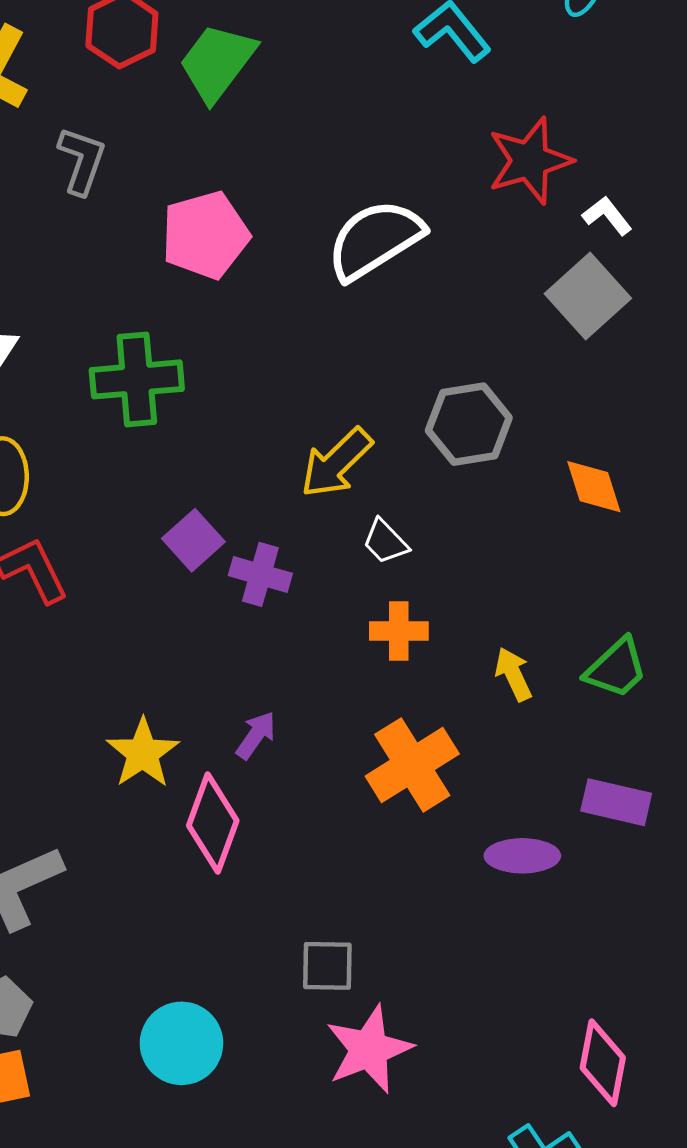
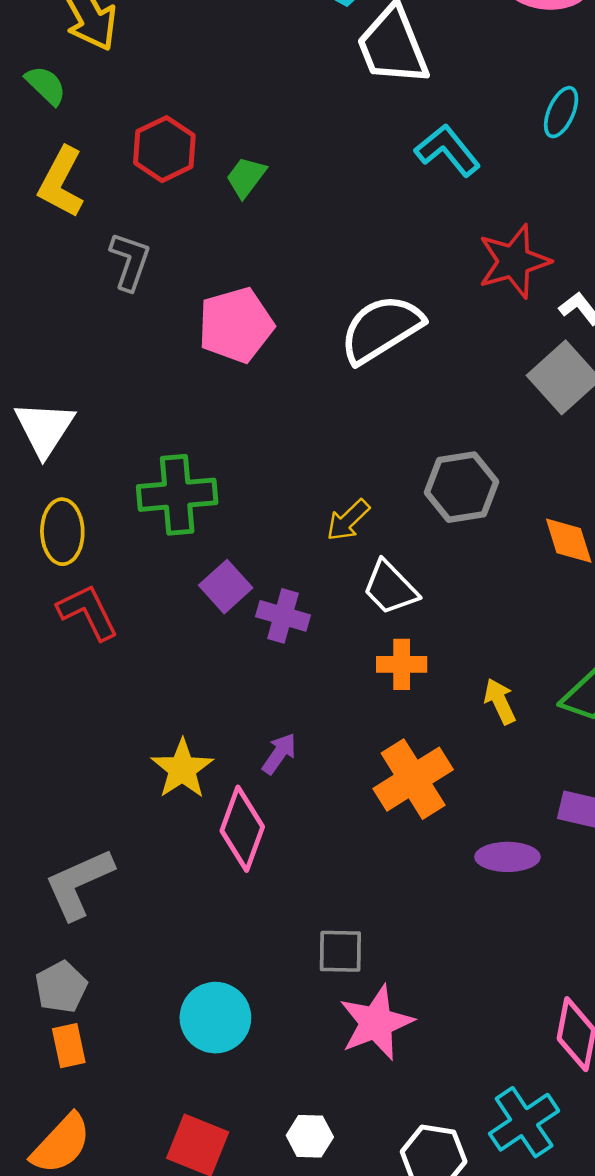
green trapezoid: (217, 62) -> (246, 177), size x0.6
green cross: (137, 379) -> (177, 495), moved
yellow arrow: (336, 463) -> (348, 520), size x0.7
white trapezoid: (385, 542) -> (390, 588), size x1.4

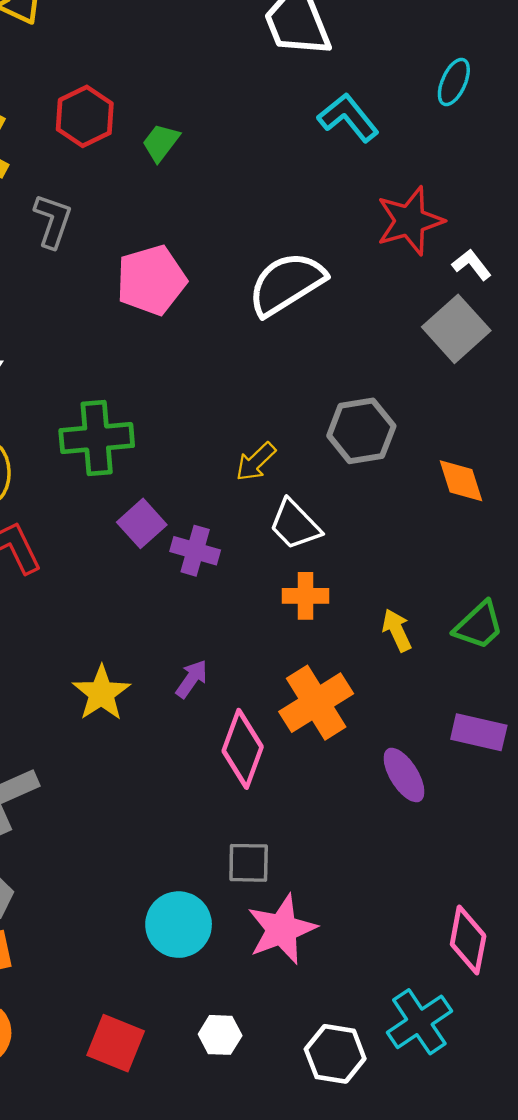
pink diamond: (242, 829) -> (243, 749), moved
purple ellipse: (507, 857) -> (404, 775), turned 58
cyan circle: (215, 1018) -> (179, 925), moved

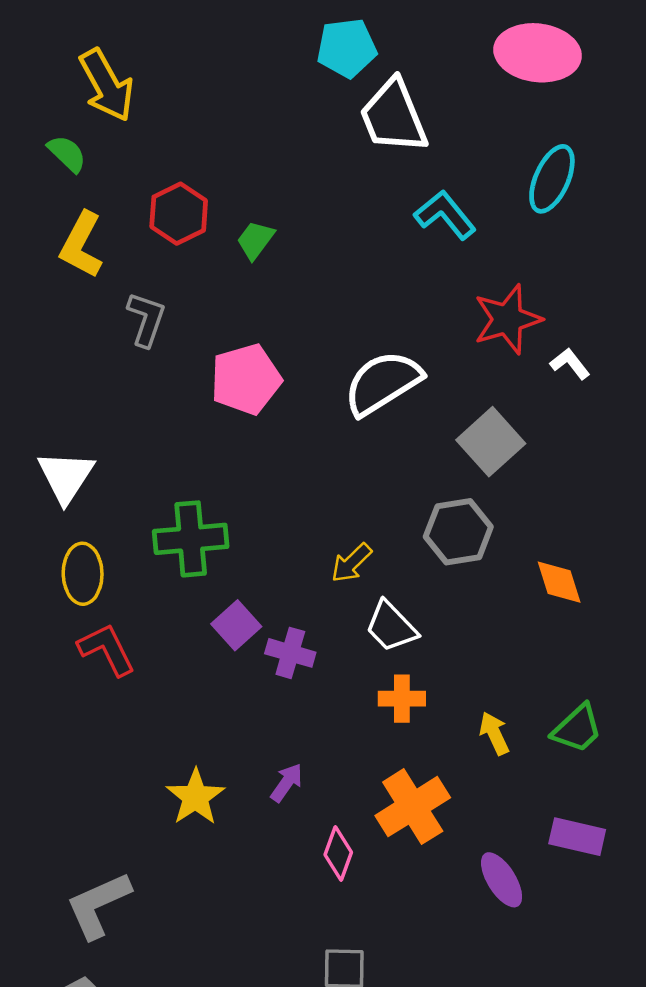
cyan ellipse: (454, 82) -> (552, 179), size x1.4
gray square: (456, 329) -> (491, 442), moved
pink diamond: (243, 749) -> (338, 853), size x0.7

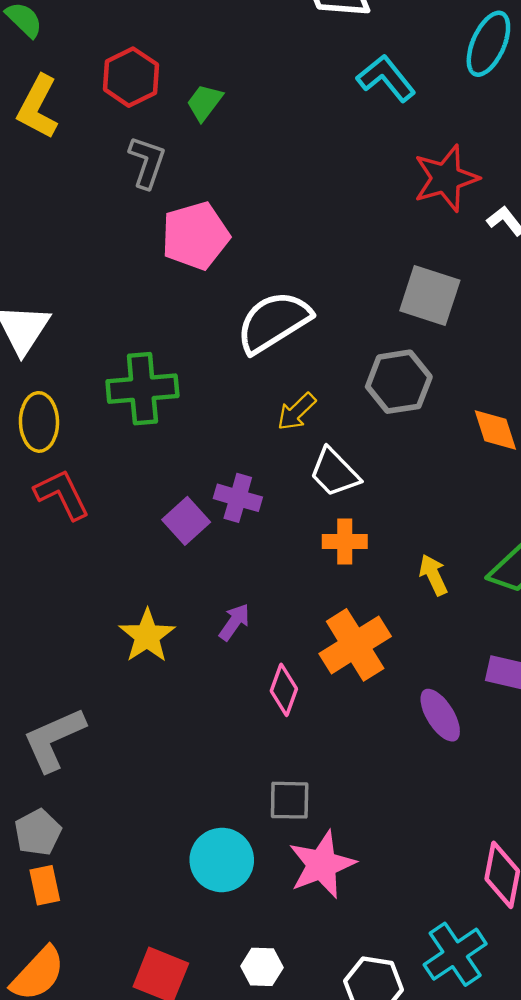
gray L-shape: (146, 319) -> (147, 162), moved
white semicircle: (383, 383) -> (273, 322), moved
gray square: (491, 442) -> (430, 296), turned -30
purple square: (236, 625) -> (186, 521), moved

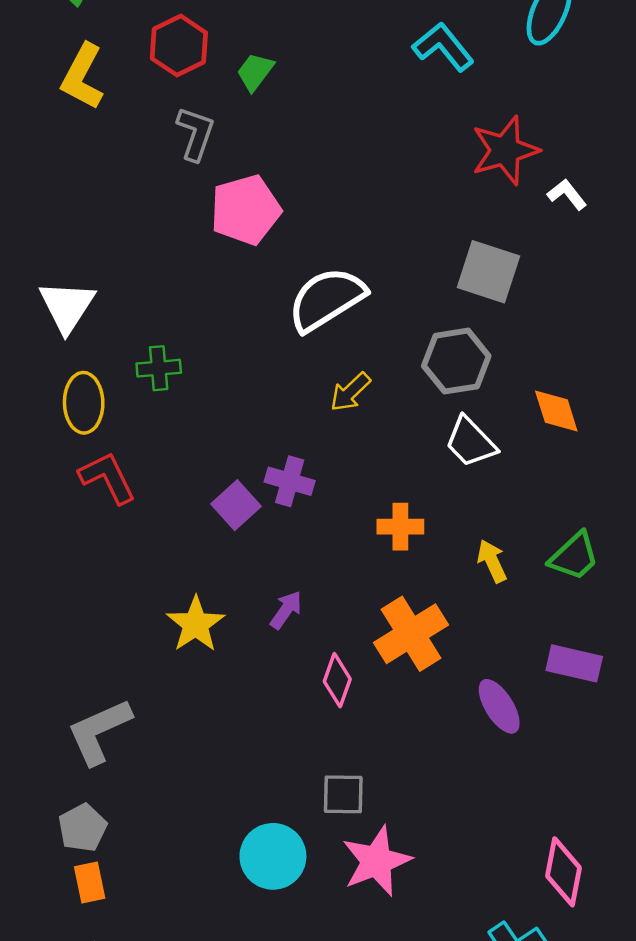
green cross: (142, 389) -> (159, 368), moved, size x0.6
white trapezoid: (334, 473) -> (471, 442), moved

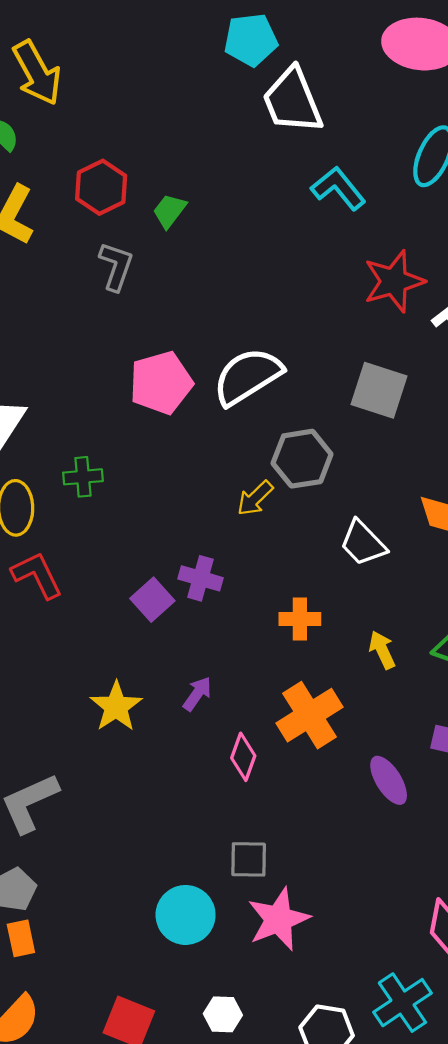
pink pentagon: (246, 210) -> (161, 383), moved
white semicircle: (327, 299) -> (248, 376), moved
gray hexagon: (456, 361) -> (302, 459), moved

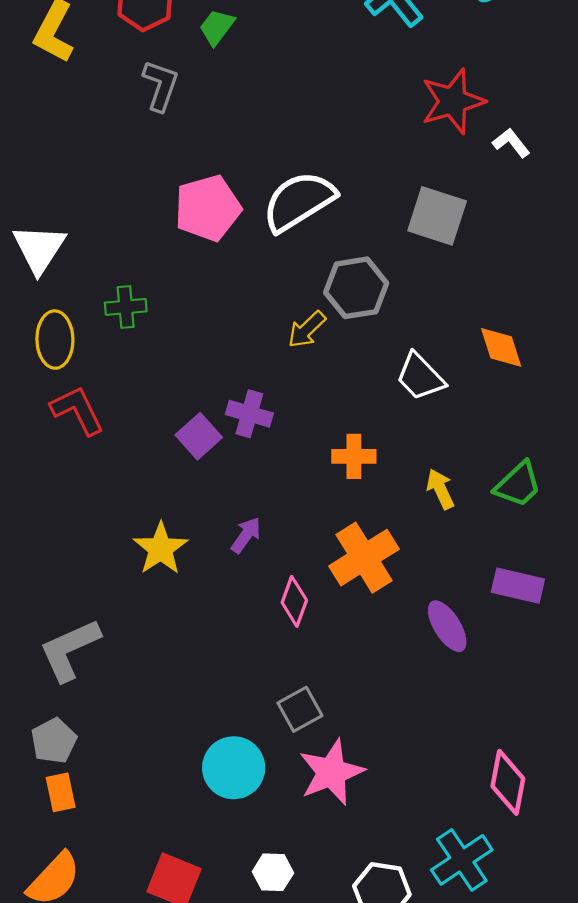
gray square: (249, 859) -> (300, 709), turned -30

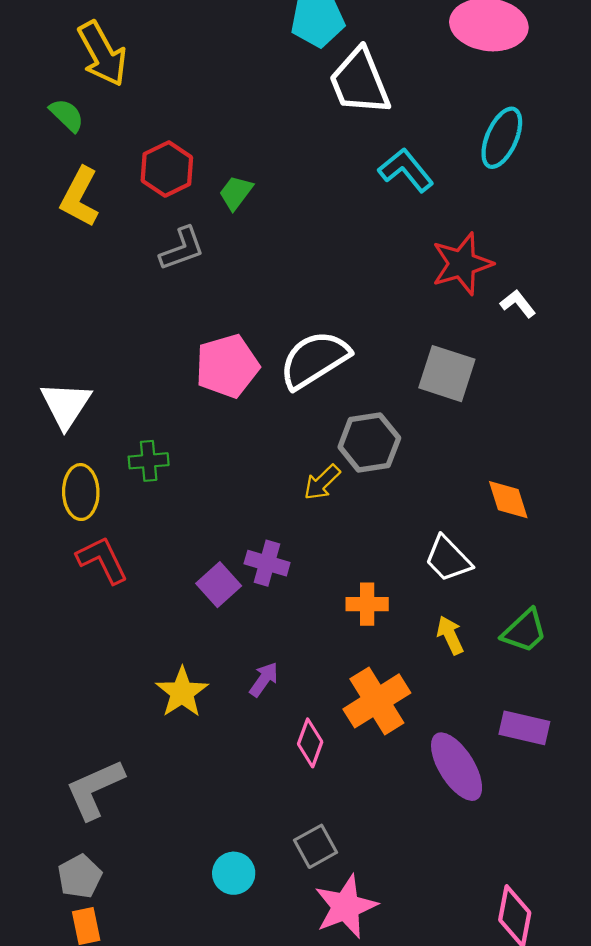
gray L-shape: (161, 86) -> (182, 249), turned 51
white trapezoid: (420, 377) -> (448, 559), moved
purple ellipse: (447, 626) -> (457, 767), size x1.4
cyan circle: (234, 768) -> (234, 873), moved, size x0.7

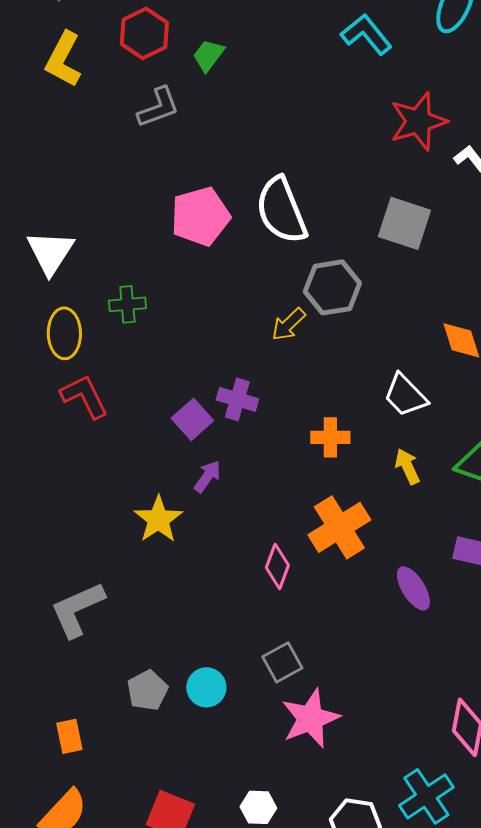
white semicircle: (314, 360) -> (281, 210), turned -80
purple arrow: (264, 679) -> (207, 476), moved
purple ellipse: (457, 767) -> (413, 588), size x0.7
gray pentagon: (80, 876) -> (147, 690), moved

